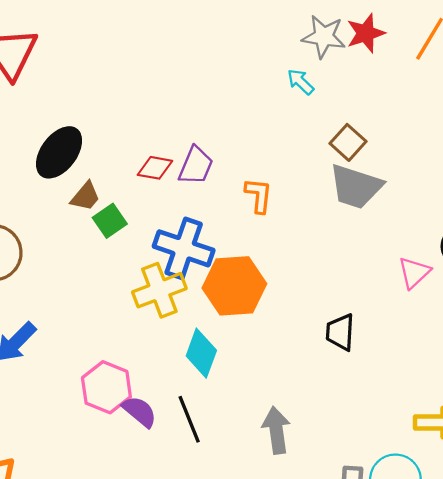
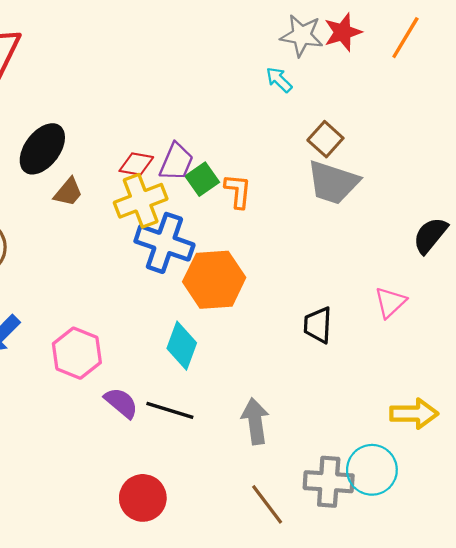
green square: (110, 221) -> (202, 179), moved
pink triangle: (414, 273) -> (390, 302), moved
yellow cross: (159, 290) -> (141, 201), moved
pink hexagon: (106, 387) -> (77, 353), moved
black line: (189, 419) -> (170, 410), turned -51

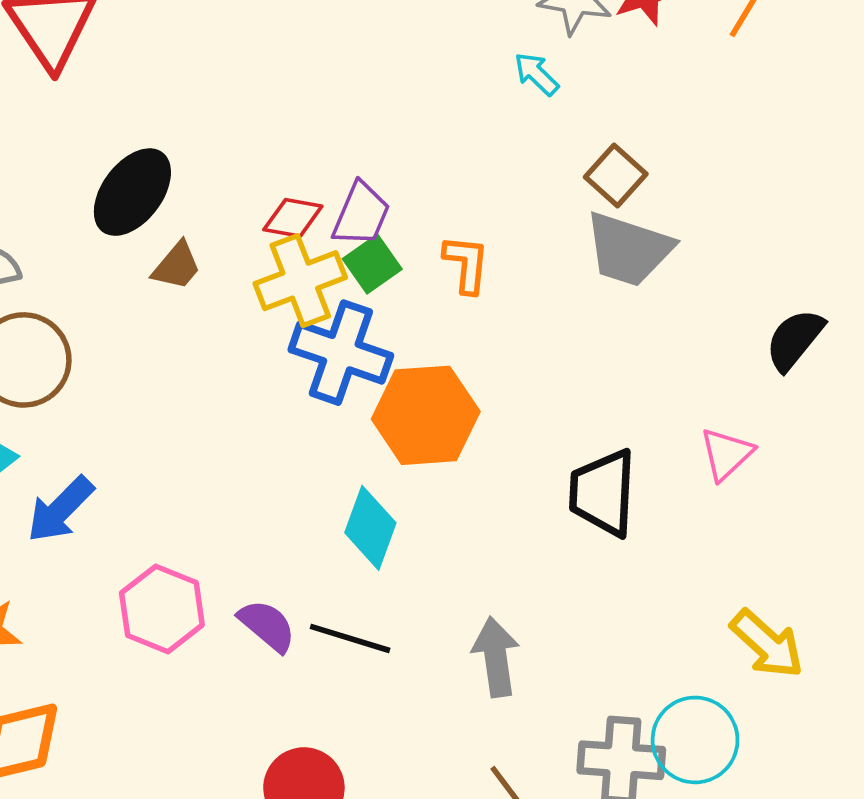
green square: (202, 179) -> (372, 264), moved
black trapezoid: (318, 325) -> (603, 493), size x1.4
pink hexagon: (77, 353) -> (162, 609), moved
yellow arrow: (414, 414) -> (767, 644), turned 42

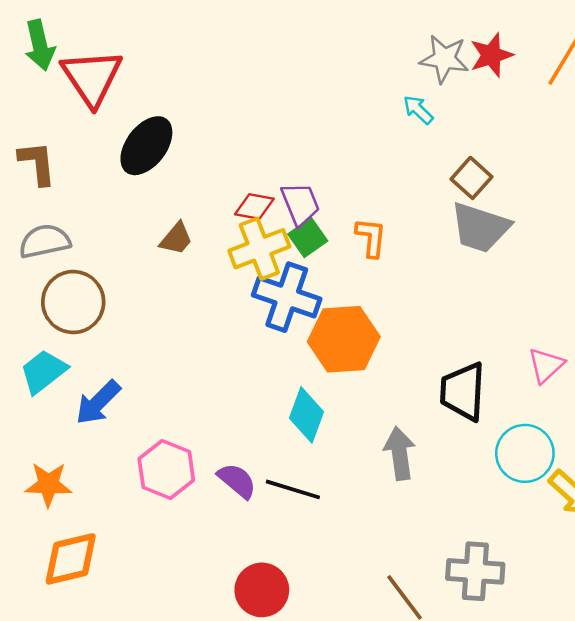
black ellipse: (132, 192) -> (146, 146), moved
purple trapezoid: (361, 214) -> (300, 204), turned -45
gray arrow: (496, 657) -> (400, 453), moved
cyan circle: (695, 740) -> (525, 453), moved

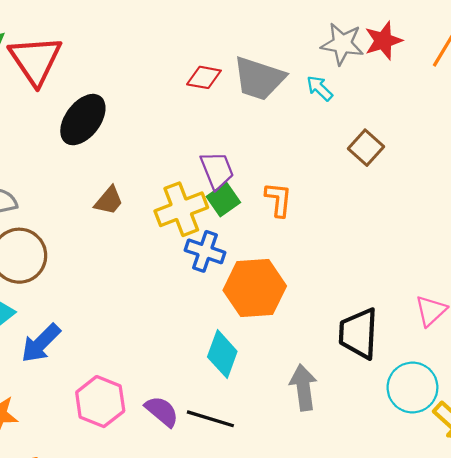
red diamond: (254, 206) -> (204, 77), moved
gray trapezoid: (480, 228) -> (259, 78), moved
blue cross: (287, 297) -> (205, 251), size x0.7

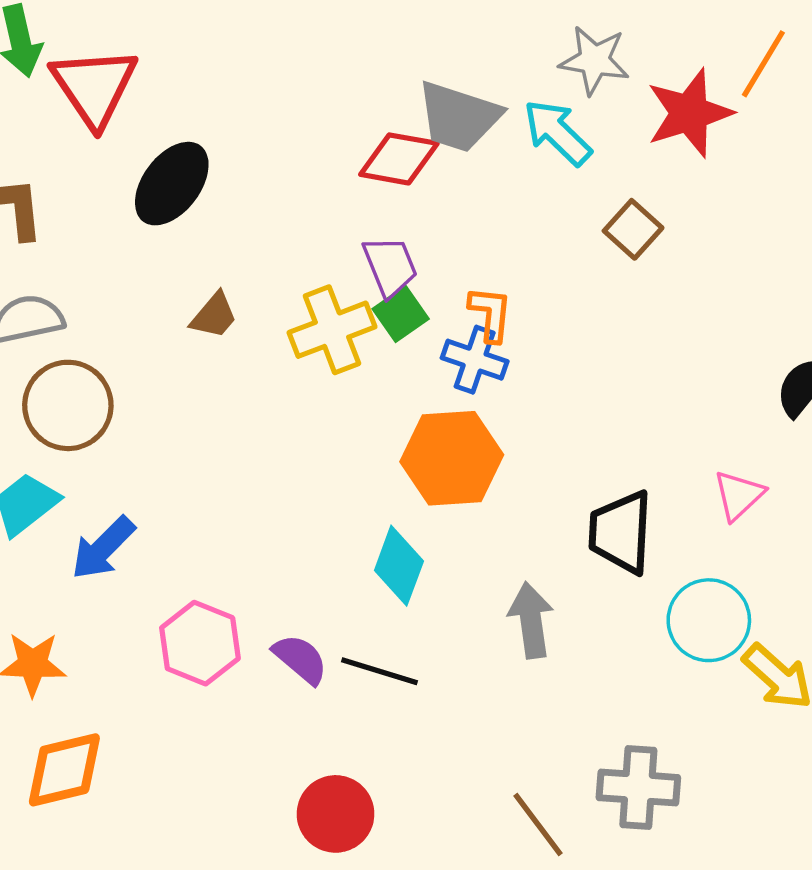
red star: (383, 41) -> (689, 113), moved, size x1.4
red diamond: (204, 77) -> (399, 159), moved, size x1.4
cyan arrow: (320, 88) -> (557, 132), size x1.6
blue cross: (205, 251) -> (475, 360), moved

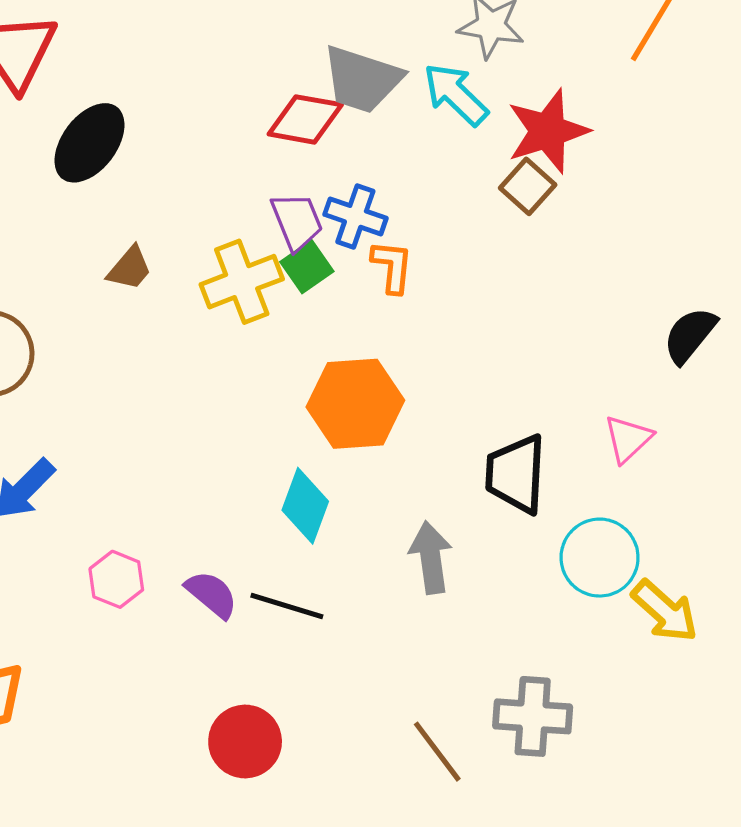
red star: (689, 113) -> (548, 131), moved
blue cross: (475, 360) -> (355, 216), moved
pink hexagon: (200, 643) -> (116, 579), size x0.7

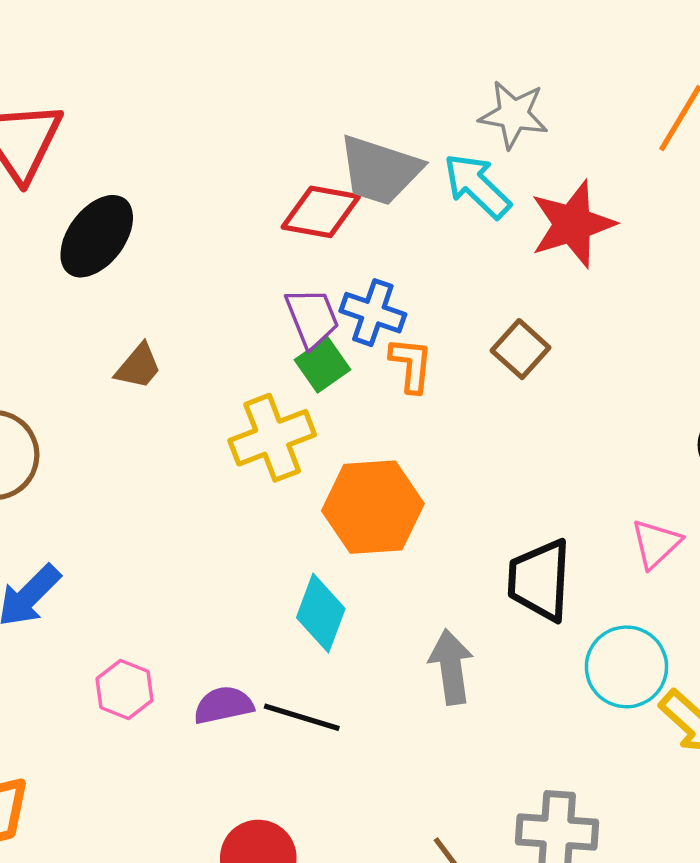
brown square: (528, 186) -> (521, 349), moved
yellow cross: (242, 282) -> (272, 438), moved
purple semicircle: (212, 594) -> (224, 705), turned -52

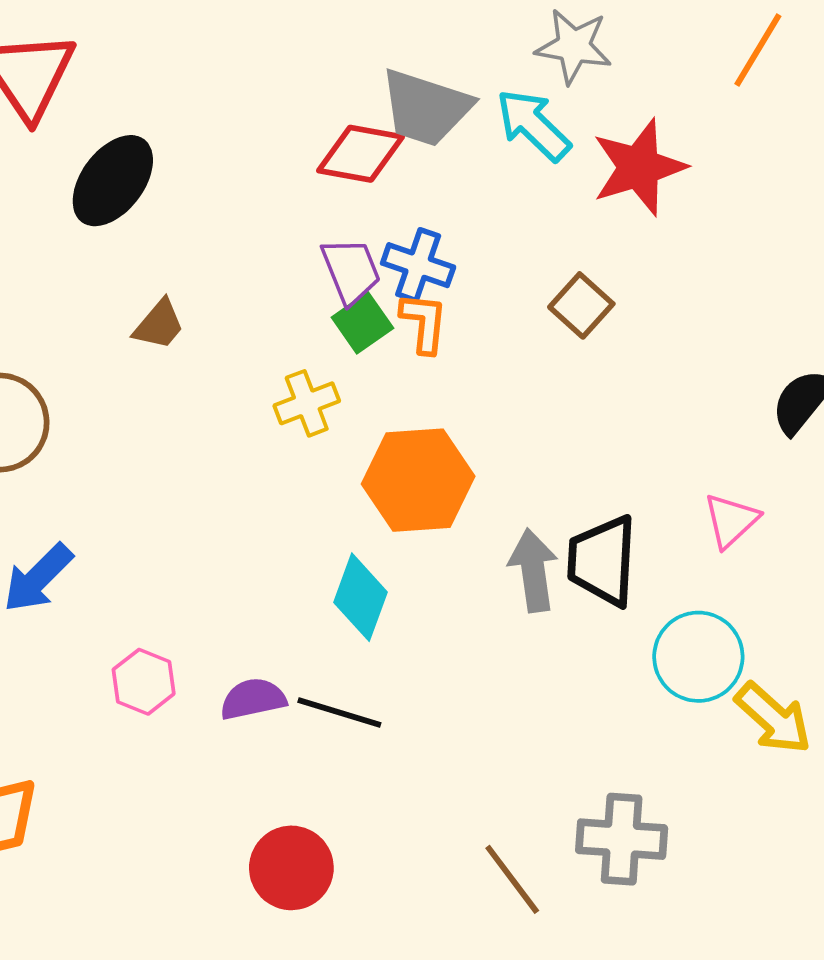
orange L-shape: (411, 365) -> (424, 323), moved
yellow cross: (272, 438) -> (307, 403), size x0.7
gray arrow: (451, 667) -> (533, 570), moved

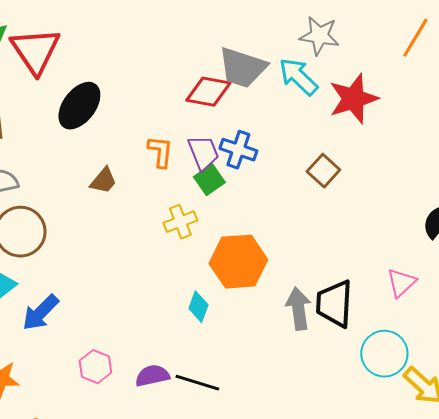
orange L-shape: (424, 323) -> (160, 152), moved
cyan diamond: (360, 597) -> (198, 307), moved, size x0.7

